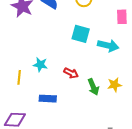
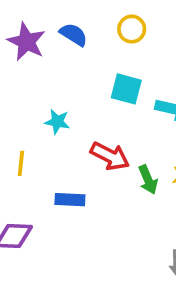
cyan star: (40, 65) -> (57, 122), moved
red arrow: (71, 73) -> (110, 156), size x1.5

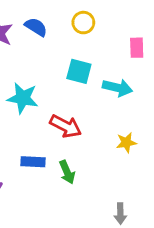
cyan star: (57, 122) -> (23, 98), size x1.5
green arrow: (148, 180) -> (67, 172), moved

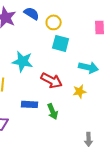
yellow circle: (83, 23) -> (54, 22), moved
cyan arrow: (117, 88) -> (89, 67), moved
yellow star: (126, 142) -> (80, 91), moved

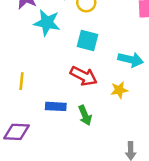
cyan square: (61, 43) -> (88, 40), moved
cyan star: (23, 61) -> (47, 23), moved

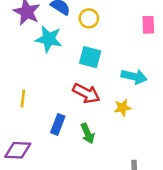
blue rectangle: (56, 106) -> (58, 124), turned -72

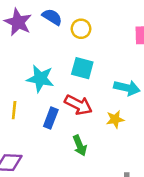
cyan star: (49, 39) -> (40, 79), moved
blue rectangle: (58, 124) -> (51, 118), moved

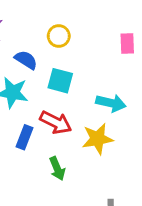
blue semicircle: (52, 17) -> (26, 60), moved
yellow star: (115, 119) -> (97, 139), size x1.5

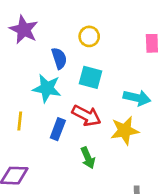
blue semicircle: (26, 60) -> (59, 58), turned 40

